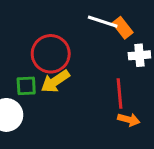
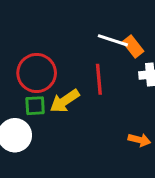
red circle: (51, 54) -> (37, 73), moved
red line: (120, 94) -> (99, 79), moved

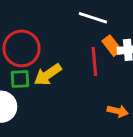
orange rectangle: (133, 47) -> (112, 46), moved
red line: (99, 79) -> (94, 62), moved

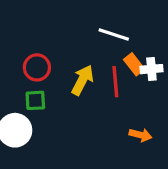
red circle: (22, 48) -> (37, 67), size x0.7
yellow arrow: (48, 75) -> (82, 80), moved, turned 152

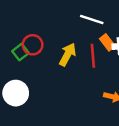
green square: (35, 100) -> (21, 52), moved, turned -35

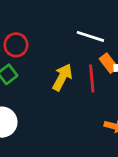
red circle: (33, 45) -> (16, 45), moved

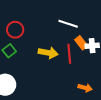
yellow arrow: (62, 77) -> (48, 53), turned 72

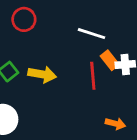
red circle: (15, 30) -> (24, 19), moved
yellow arrow: (48, 53) -> (42, 74), moved

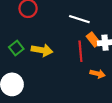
orange arrow: (115, 124) -> (98, 74), moved

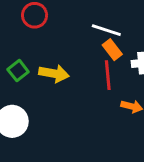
orange rectangle: (93, 39) -> (112, 50), moved

